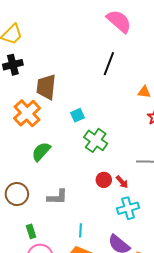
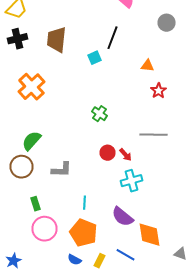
brown trapezoid: (46, 87) -> (56, 40), moved
cyan square: (78, 115) -> (94, 58), moved
green cross: (96, 140) -> (100, 114), size x0.7
green semicircle: (41, 152) -> (32, 141), moved

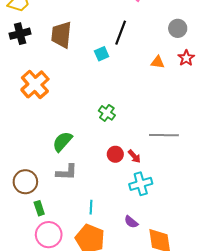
gray circle: (166, 23) -> (178, 28), moved
red star: (158, 91) -> (186, 58), moved
green semicircle: (32, 141) -> (62, 142), moved
brown circle: (22, 167) -> (25, 182), moved
purple semicircle: (122, 217) -> (131, 222), size x0.6

